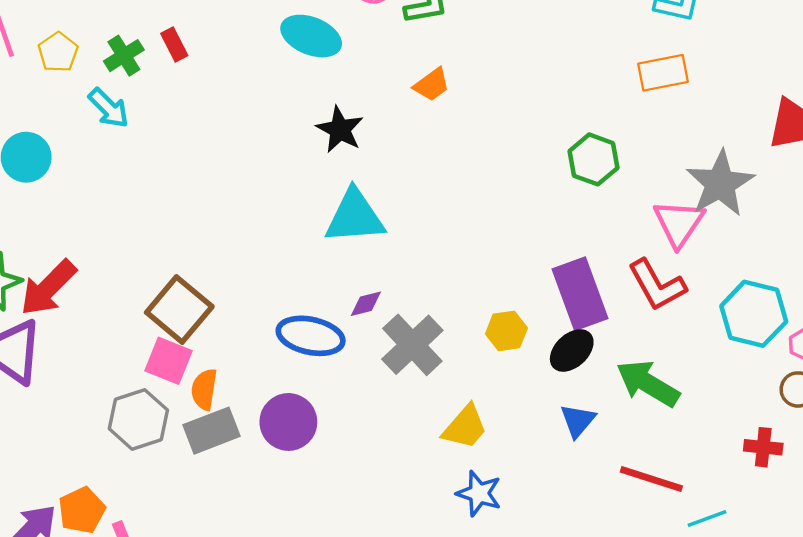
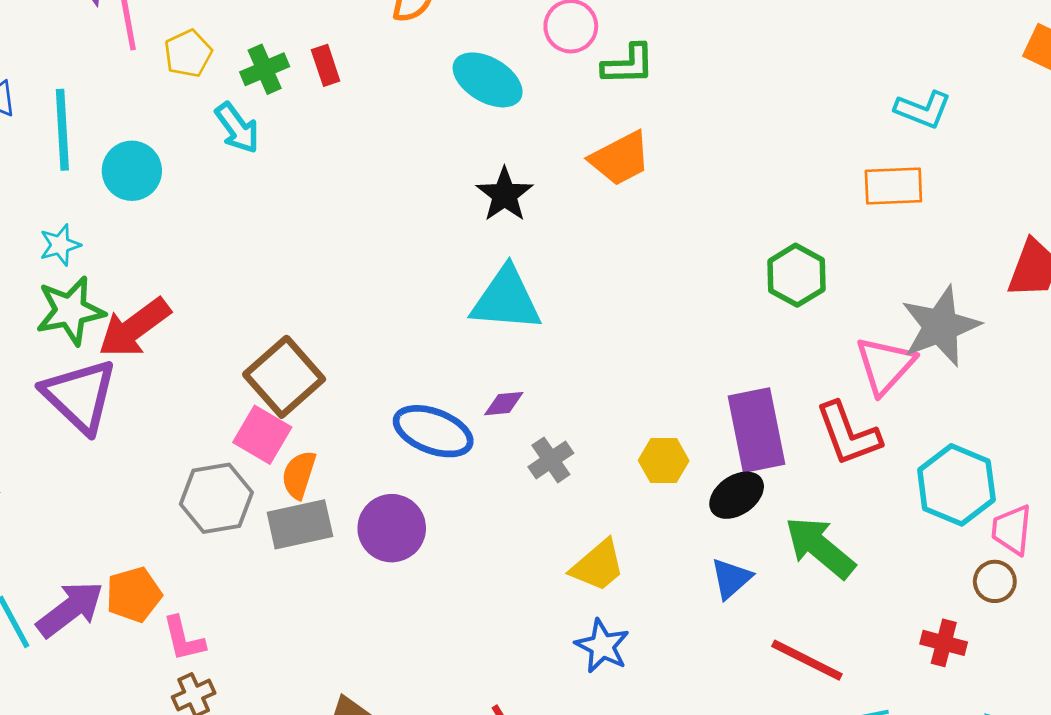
orange trapezoid: (432, 85) -> (620, 158), size x1.4
gray cross: (412, 345) -> (551, 460), size x0.6

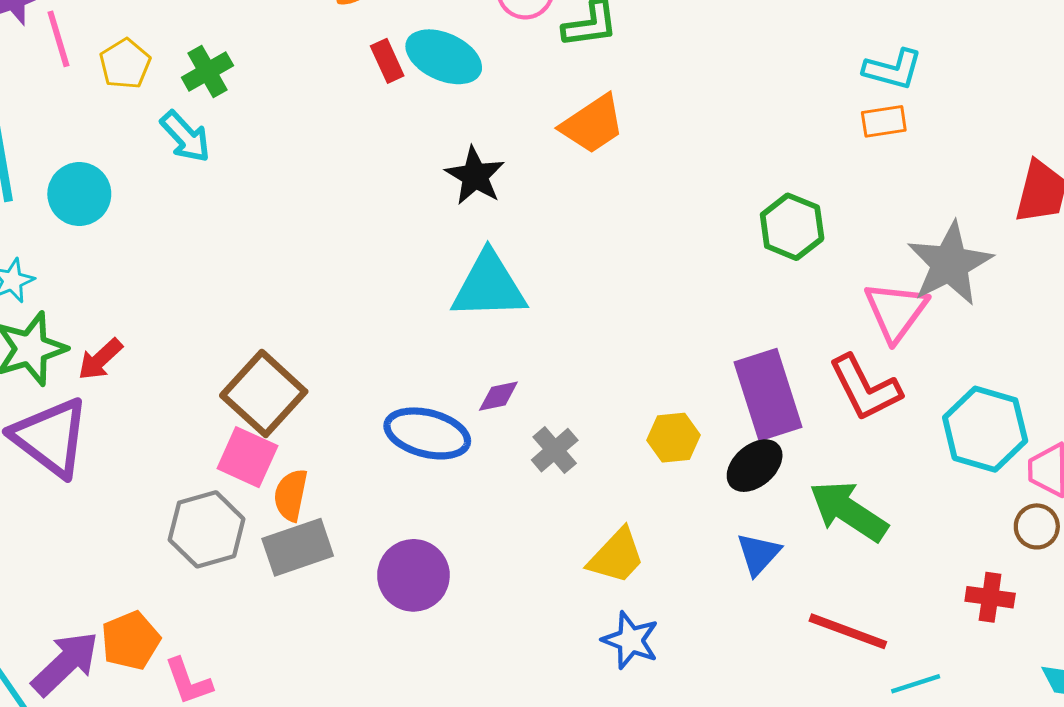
red rectangle: (326, 65) -> (387, 61), moved
cyan L-shape: (923, 110) -> (893, 69), moved
orange rectangle: (893, 186) -> (884, 121), size x0.7
red arrow: (134, 328) -> (100, 359), size x0.6
purple circle: (392, 528) -> (413, 575), moved

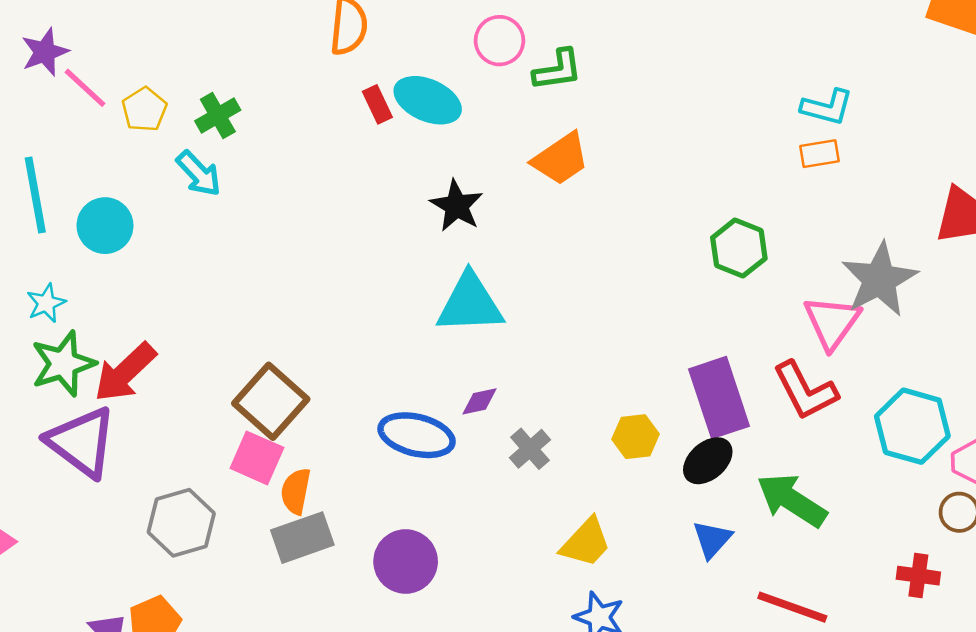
pink line: (58, 39) -> (85, 88), turned -30
red arrow: (100, 359) -> (125, 372), size x1.6
gray hexagon: (207, 529) -> (181, 523), moved

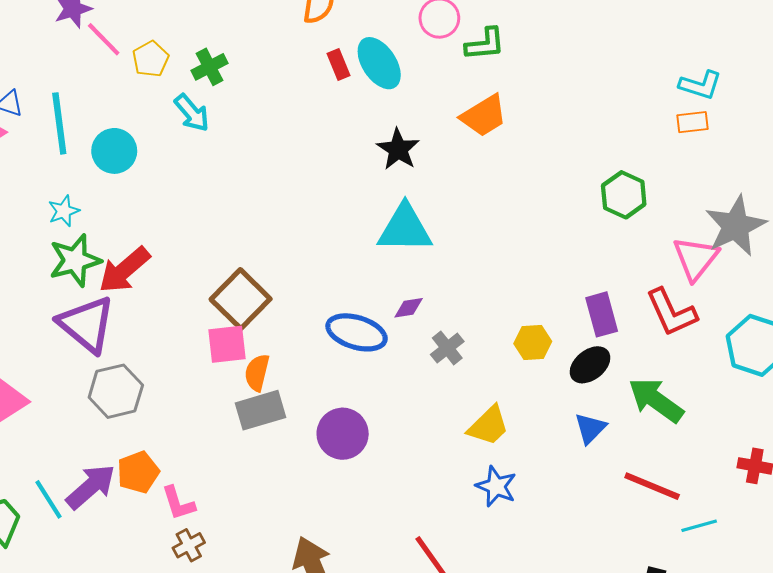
cyan ellipse: (428, 100) -> (379, 63), turned 30
purple rectangle: (719, 398) -> (602, 314), size x0.7
pink square: (257, 458) -> (227, 344), turned -33
gray hexagon: (181, 523) -> (116, 391), moved

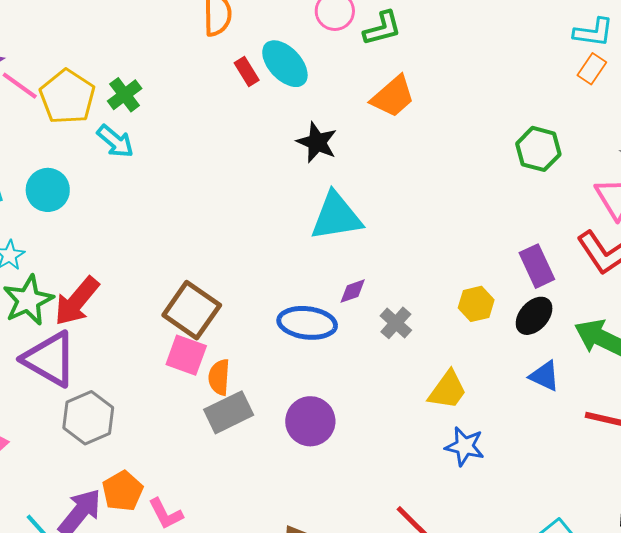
yellow pentagon: (151, 59) -> (67, 97), size x1.6
orange rectangle: (692, 122) -> (592, 69), turned -40
pink square: (227, 344) -> (186, 355), turned 36
blue triangle: (590, 428) -> (545, 376), turned -40

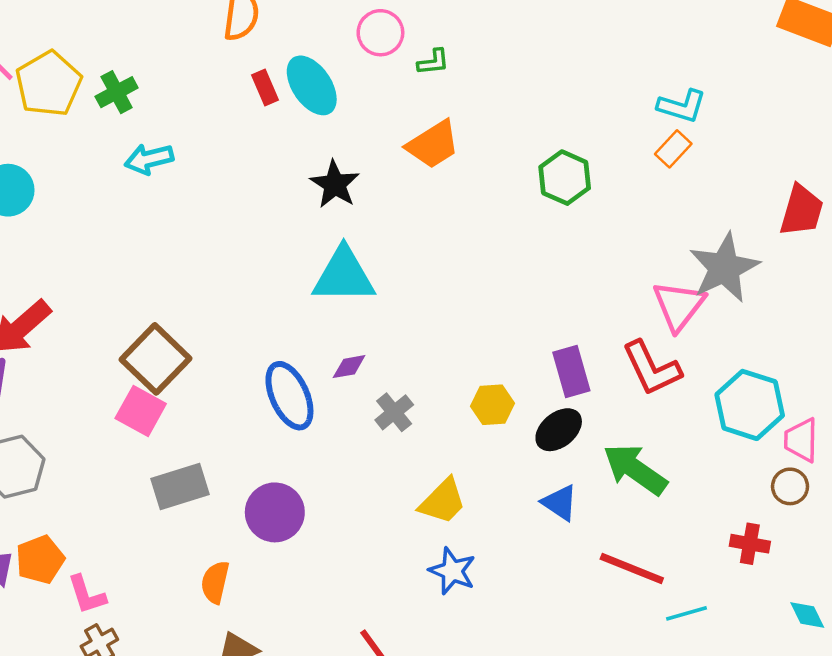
green L-shape: (382, 28) -> (433, 62), size x0.7
cyan arrow: (115, 141) -> (149, 159), moved, turned 117
green hexagon: (538, 149) -> (565, 178), moved
blue ellipse: (307, 323) -> (289, 396), turned 50
orange semicircle: (219, 377) -> (215, 582), moved

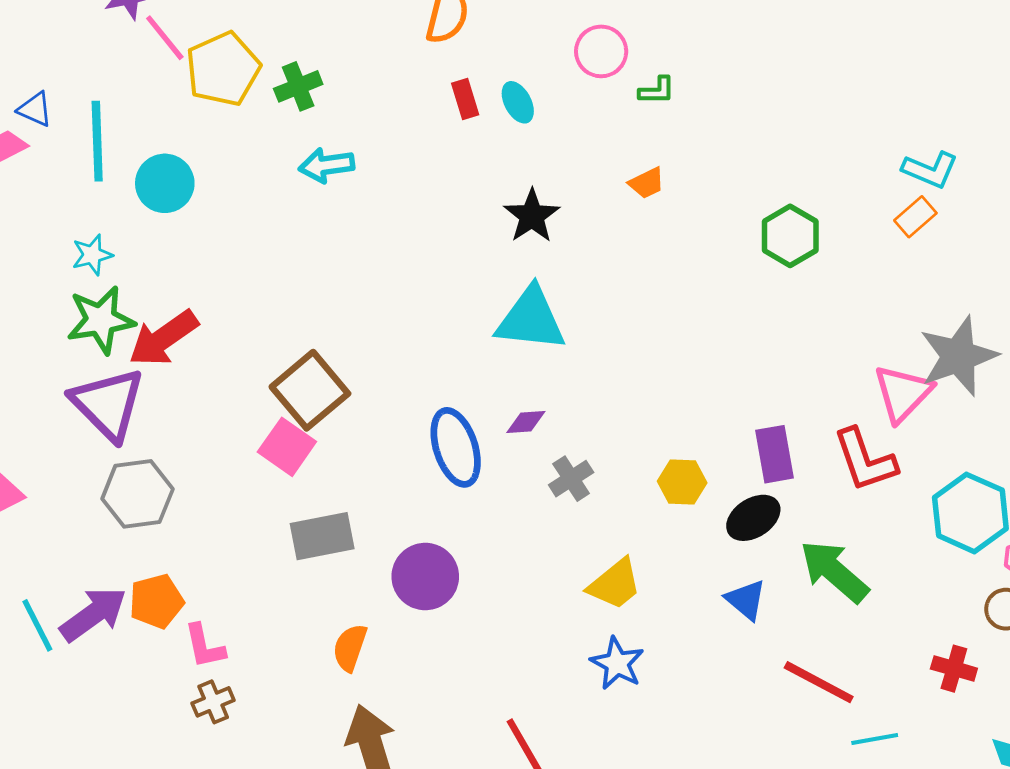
cyan ellipse: (312, 85) -> (518, 102), size x0.6
orange trapezoid: (433, 144) -> (647, 183), size x0.6

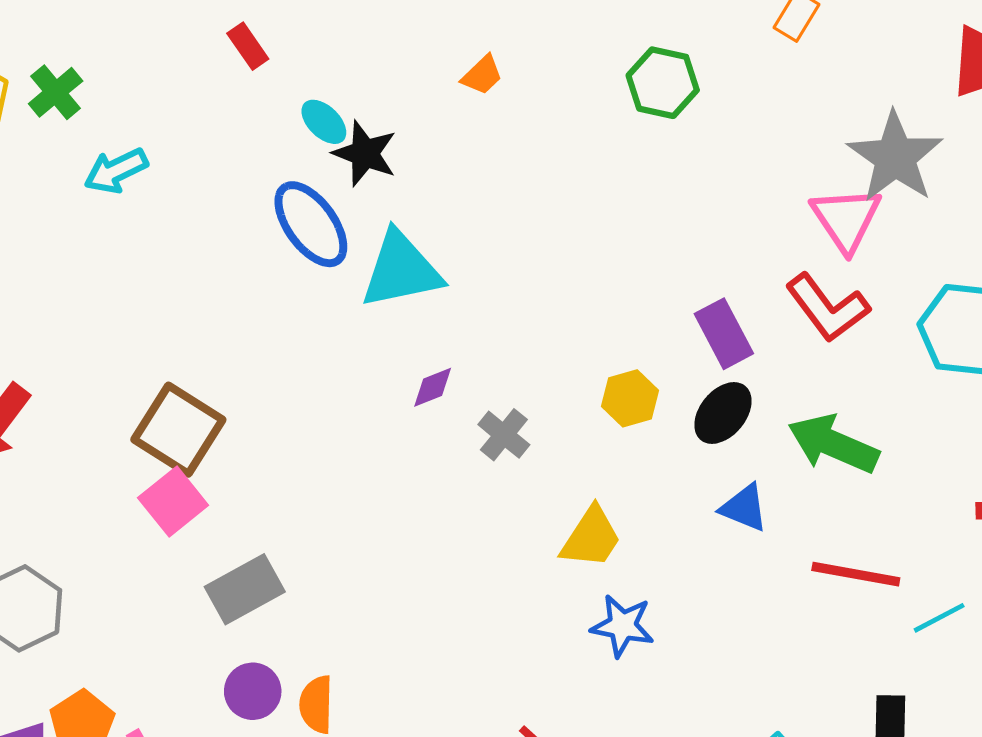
cyan ellipse: (518, 102) -> (324, 122), moved
pink square: (287, 447) -> (173, 502), turned 34
blue ellipse: (456, 447) -> (311, 224), moved
purple circle: (425, 577) -> (253, 691), moved, size x0.7

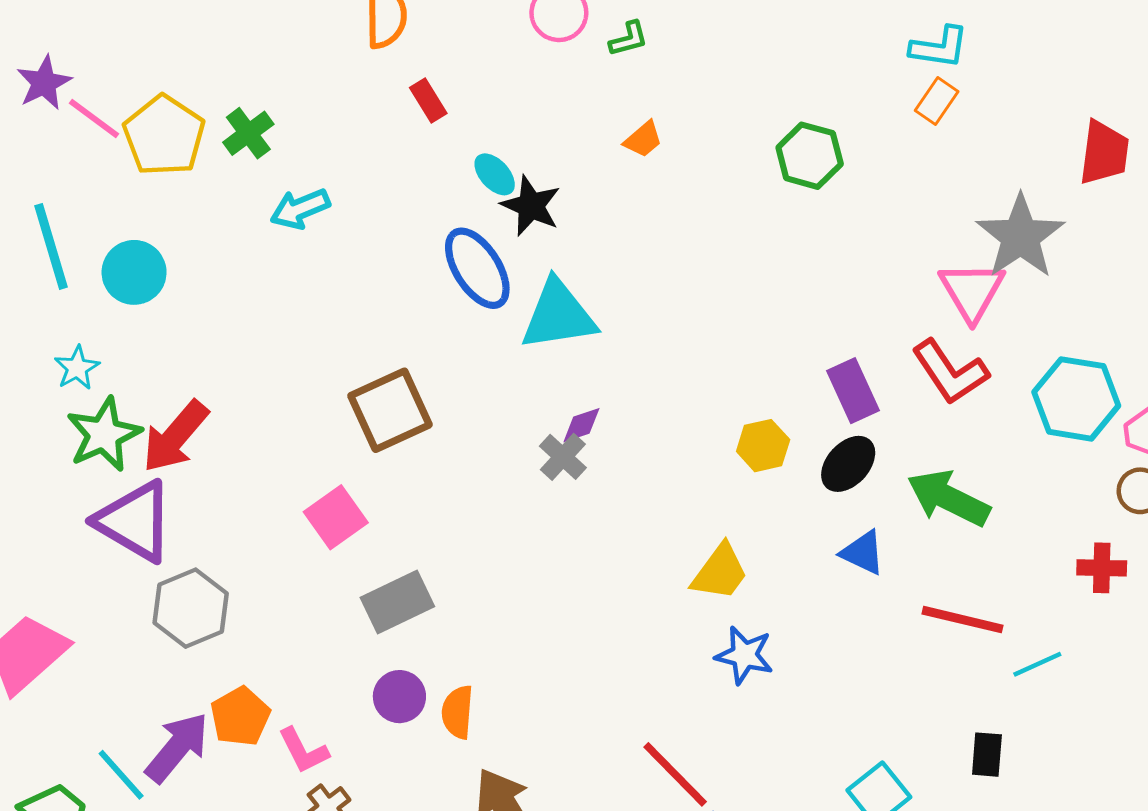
brown square: (178, 430) -> (390, 410), moved, turned 30
gray cross: (504, 435) -> (563, 457), moved

